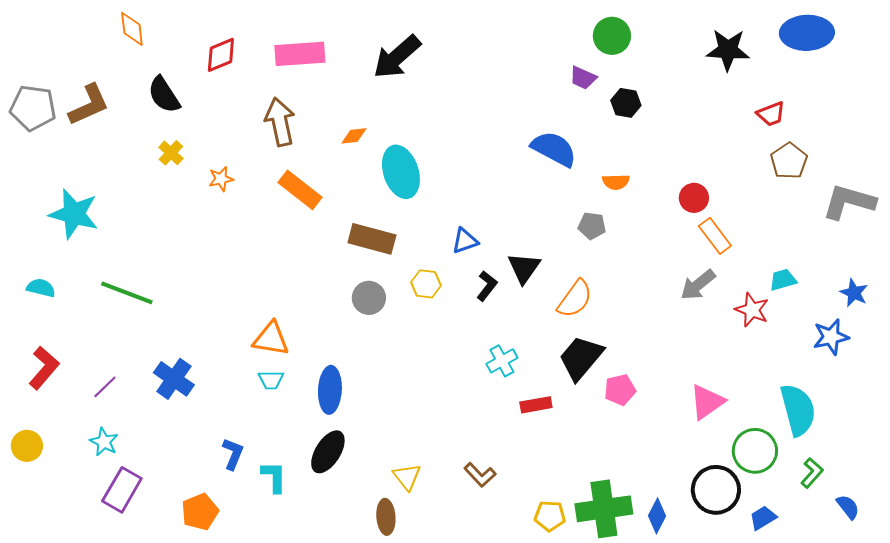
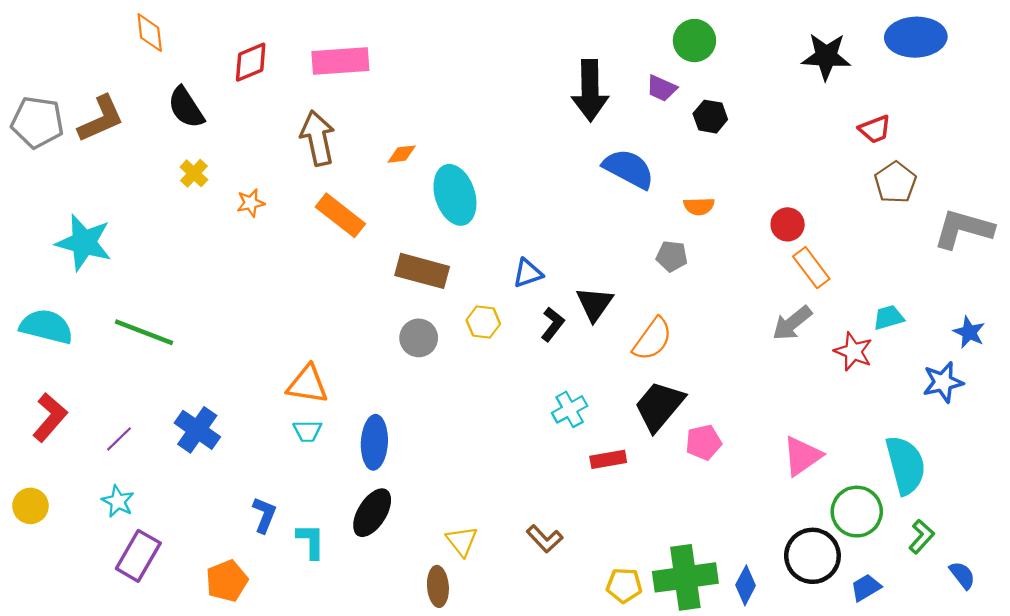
black arrow: (397, 57) -> (590, 90), moved, turned -50
cyan semicircle: (41, 288) -> (46, 327), size x1.6

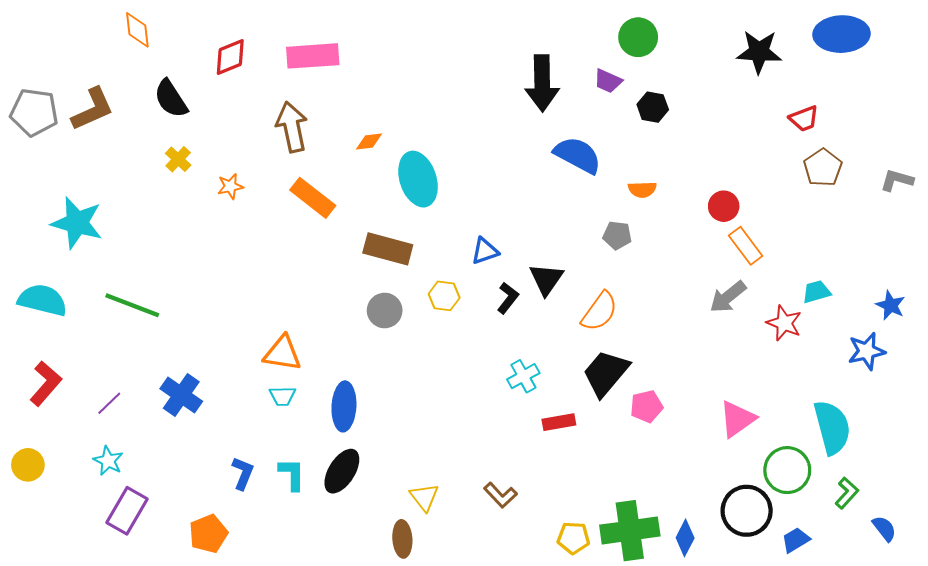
gray L-shape: (963, 229) -> (897, 180), moved, size x0.6
cyan L-shape: (311, 541) -> (292, 474), moved

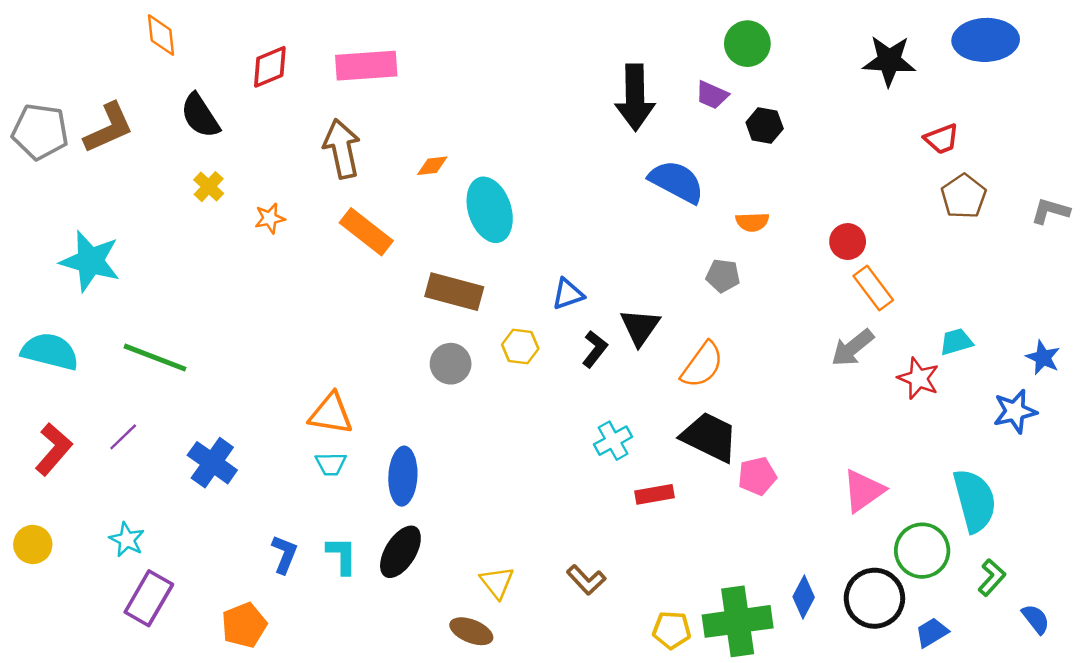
black trapezoid: (606, 373) -> (710, 437), turned 76
purple line: (109, 403) -> (123, 437), moved
blue diamond: (685, 538) -> (804, 597), moved
brown ellipse: (402, 539) -> (471, 631), turned -64

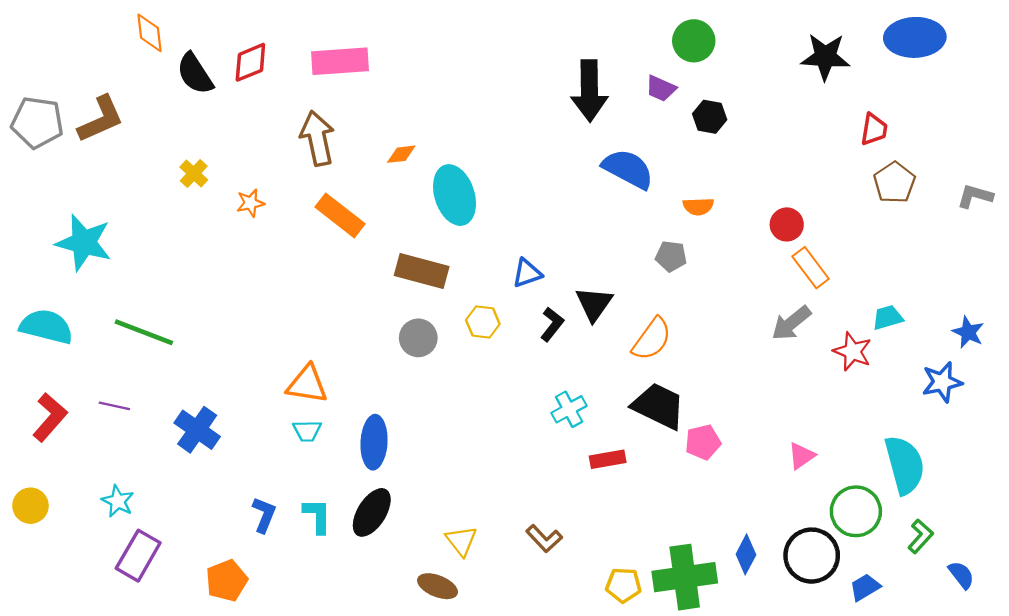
black semicircle: (200, 116) -> (195, 74), moved
red trapezoid: (942, 139) -> (874, 129), turned -60
purple line: (123, 437) -> (114, 406), turned 56
pink triangle: (863, 491) -> (801, 456), size x0.7

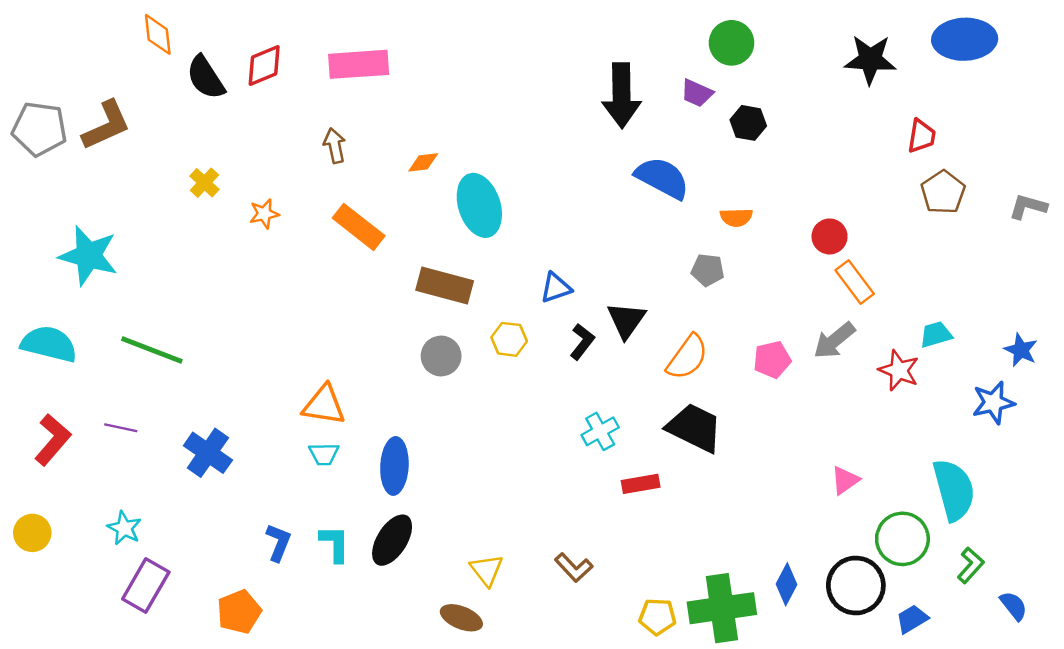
brown arrow: (317, 138) -> (335, 146), size x0.6
pink pentagon: (703, 442) -> (772, 360), moved

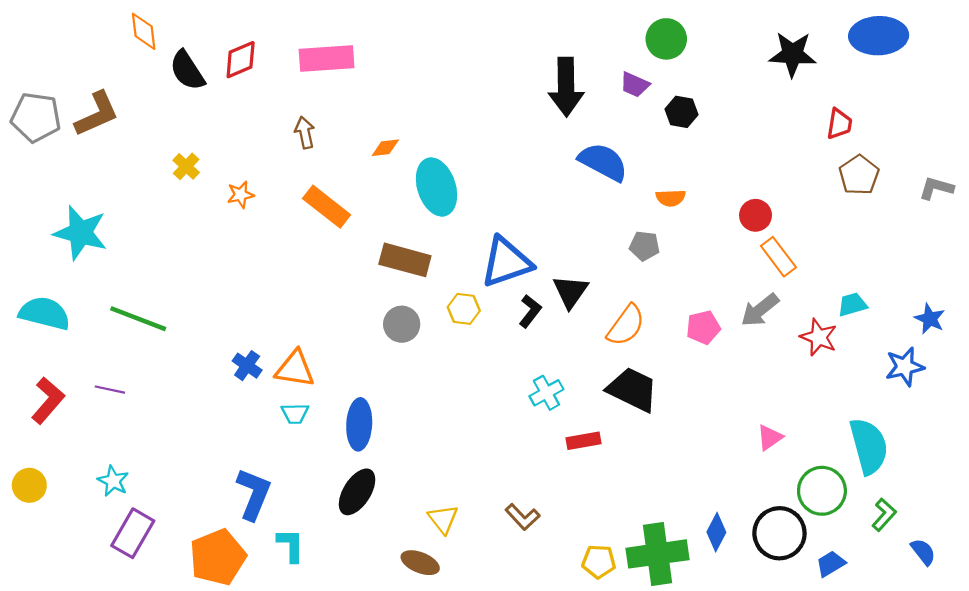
blue triangle: (556, 288) -> (506, 262), size x1.8
blue cross: (208, 453) -> (247, 366), moved, size x0.7
blue L-shape: (279, 542) -> (254, 494), size x1.5
cyan L-shape: (335, 544) -> (291, 545), moved
orange pentagon: (239, 612) -> (218, 557), size x1.4

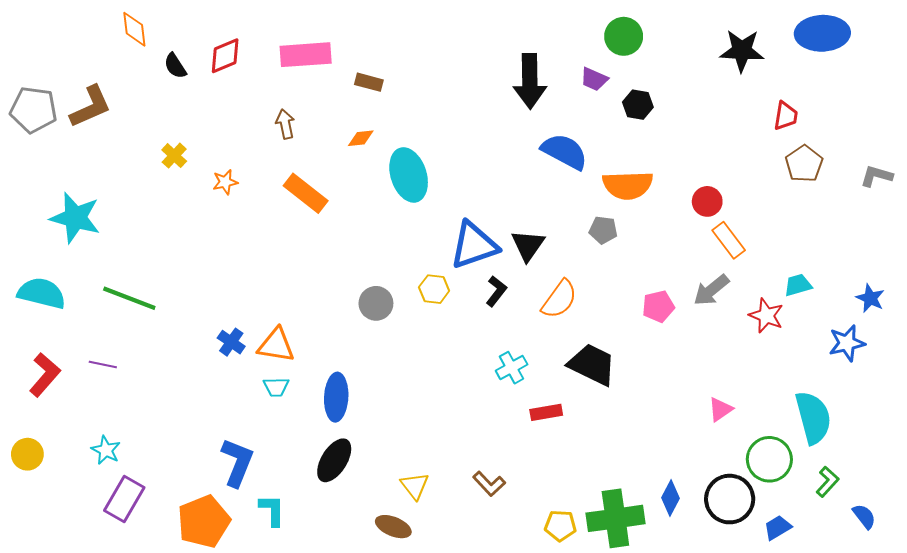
black semicircle: (187, 70) -> (175, 66), size x0.7
orange semicircle: (671, 198) -> (628, 185), size x1.8
brown rectangle: (405, 260) -> (369, 82), moved, size x0.6
black triangle: (570, 292) -> (528, 245), moved
orange semicircle: (626, 325) -> (559, 299), moved

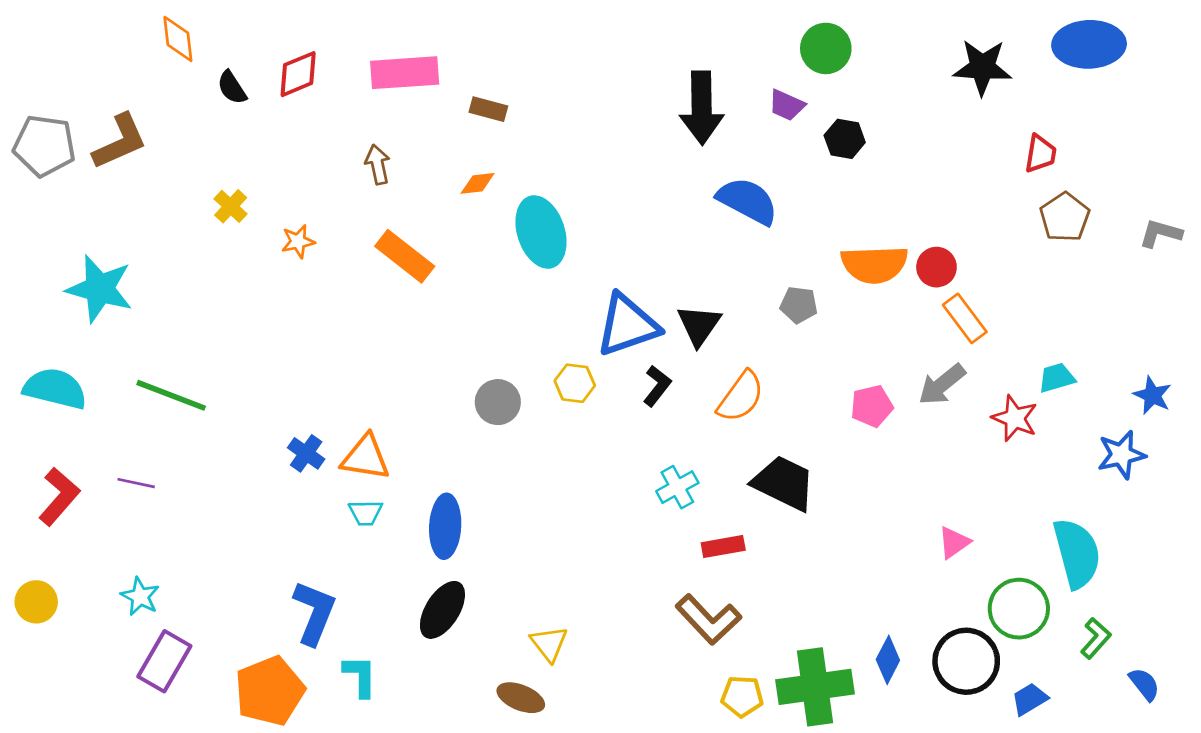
orange semicircle: (628, 185) -> (874, 264), moved
brown L-shape: (489, 484) -> (708, 619), moved, size x1.5

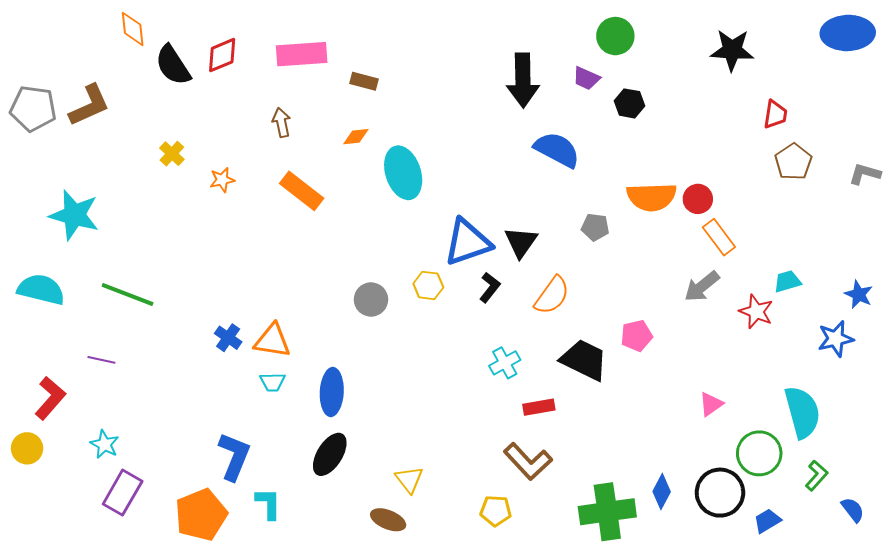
blue ellipse: (1089, 44) -> (848, 33), moved
black semicircle: (232, 88) -> (173, 65), size x1.6
pink pentagon: (872, 406) -> (636, 336), moved
red L-shape: (59, 497) -> (50, 398), moved
yellow pentagon: (742, 696) -> (496, 511), moved

